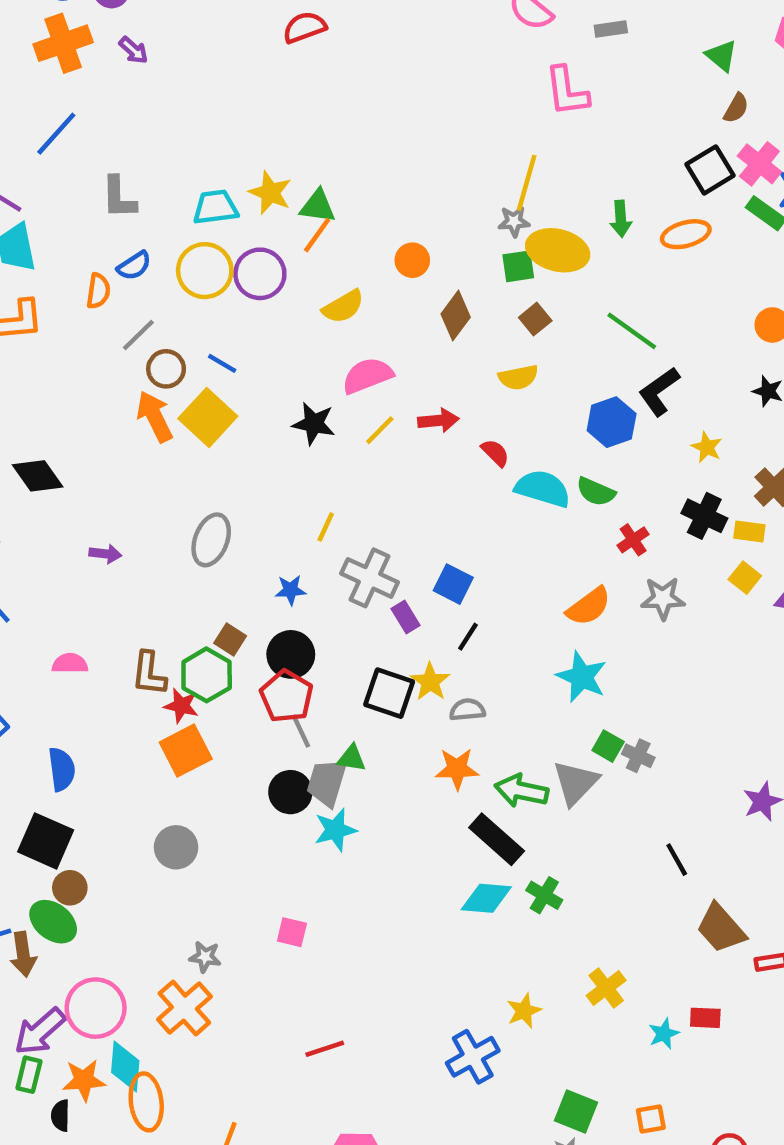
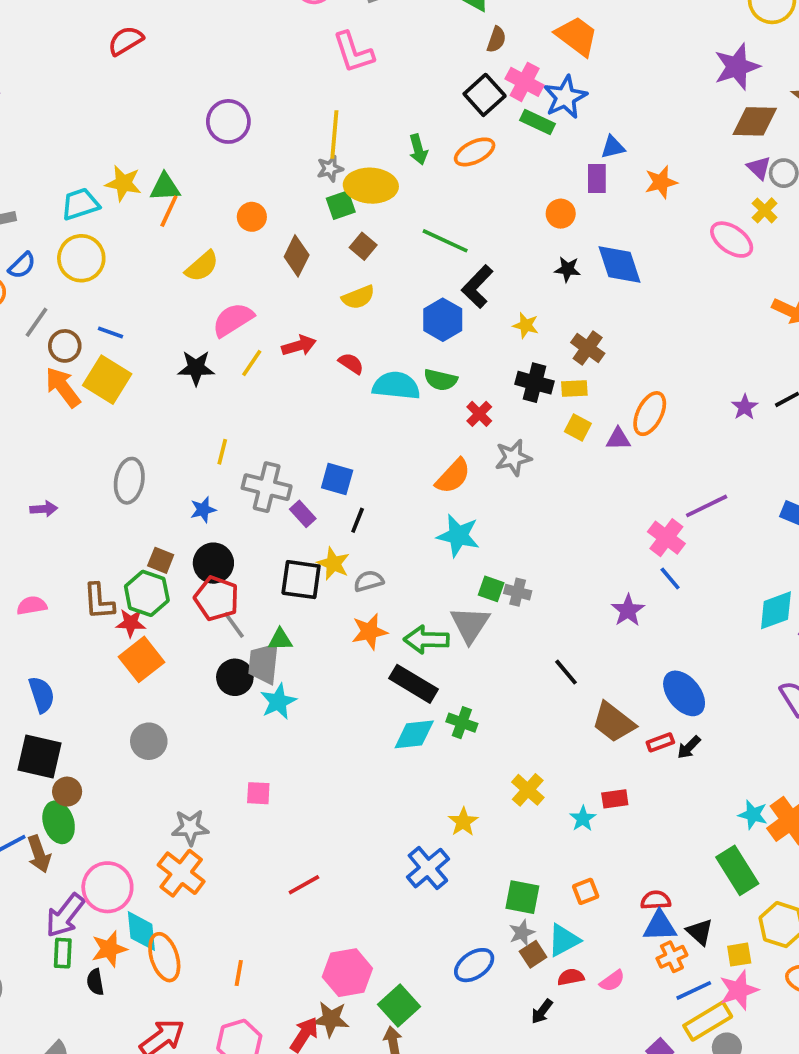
purple circle: (260, 274) -> (228, 121), moved
green ellipse: (53, 922) -> (59, 822), turned 45
gray star: (205, 957) -> (190, 827), size x1.4

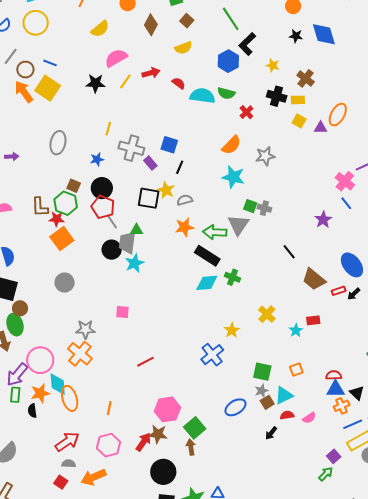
green line: (445, 241) -> (231, 19), turned 30
gray star: (513, 458) -> (265, 156), moved

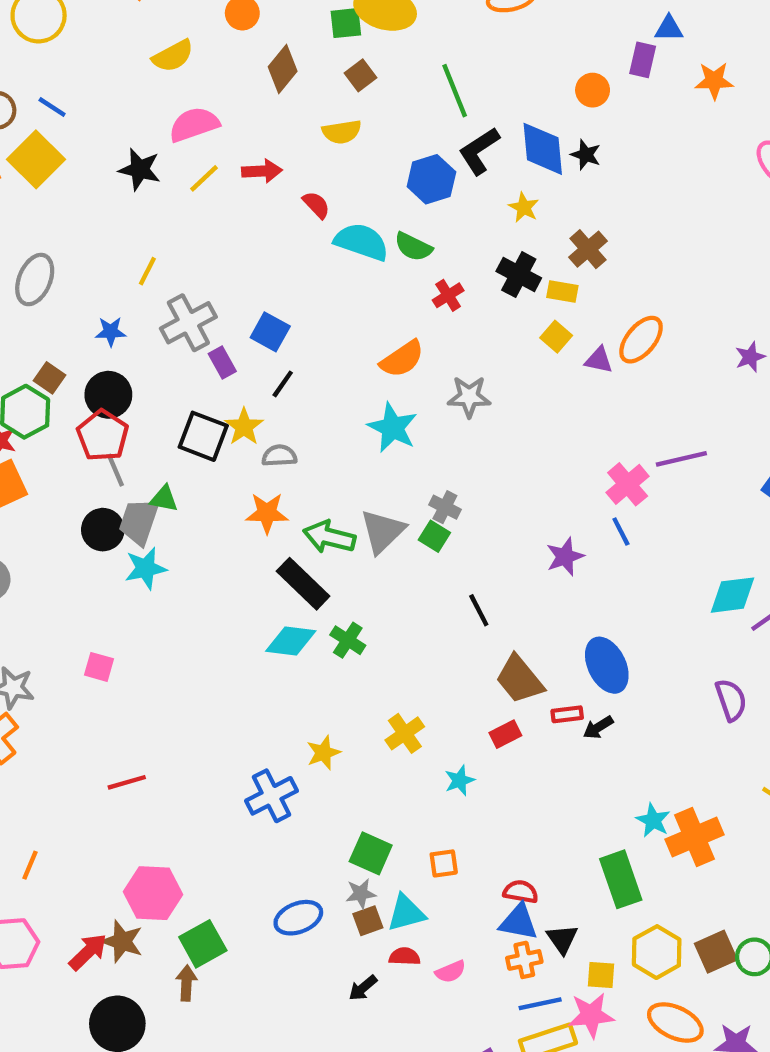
blue diamond: (324, 34) -> (543, 149), moved
gray cross: (131, 148) -> (188, 323), turned 35
green square: (250, 206) -> (434, 536), moved
red rectangle: (313, 320) -> (505, 734), moved, turned -32

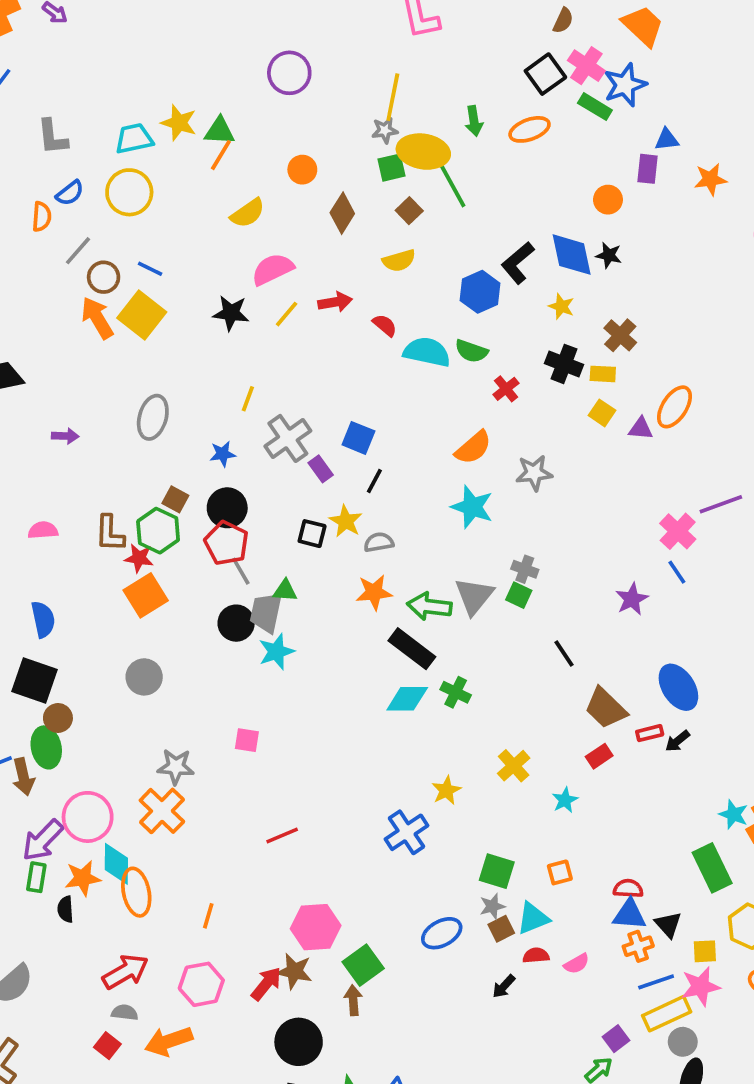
green line: (455, 91) -> (452, 185), moved
black square: (203, 436) -> (312, 534), size x0.7

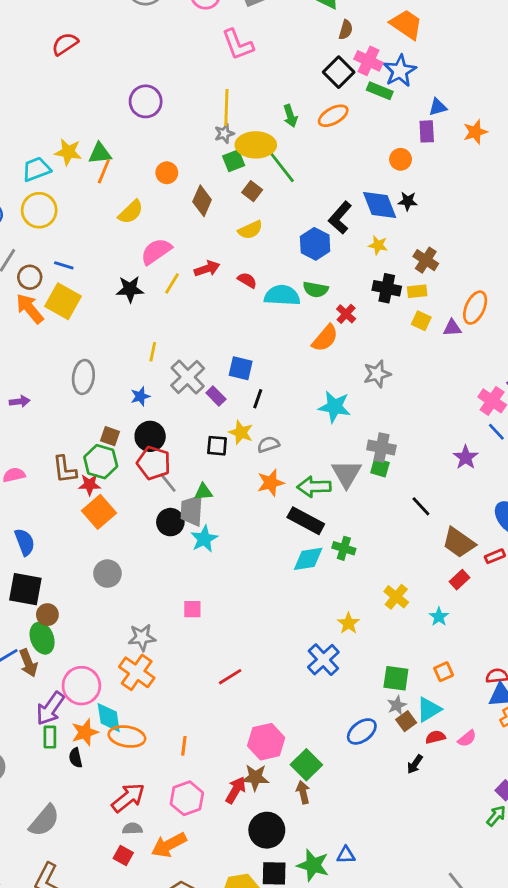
orange semicircle: (473, 448) -> (325, 338), moved
gray cross: (525, 569) -> (381, 447), size x1.4
orange ellipse: (136, 892) -> (127, 737), turned -60

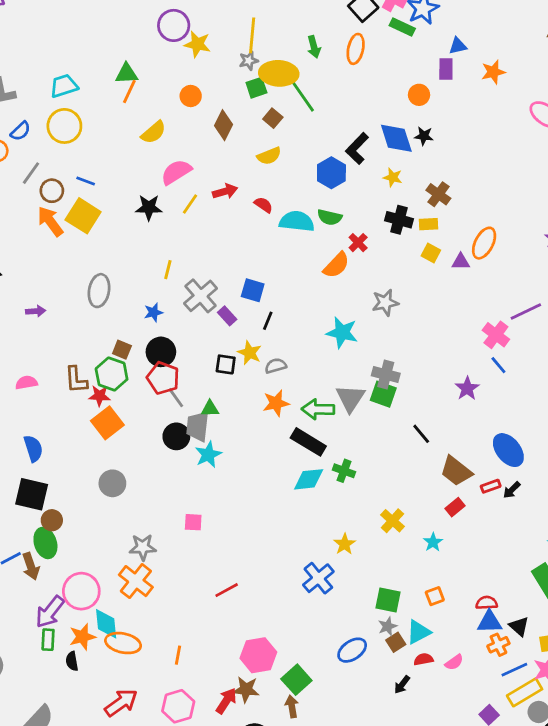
orange ellipse: (333, 116) -> (356, 49), turned -52
yellow star: (68, 152) -> (197, 44), moved
green square: (380, 468) -> (383, 394), size x1.4

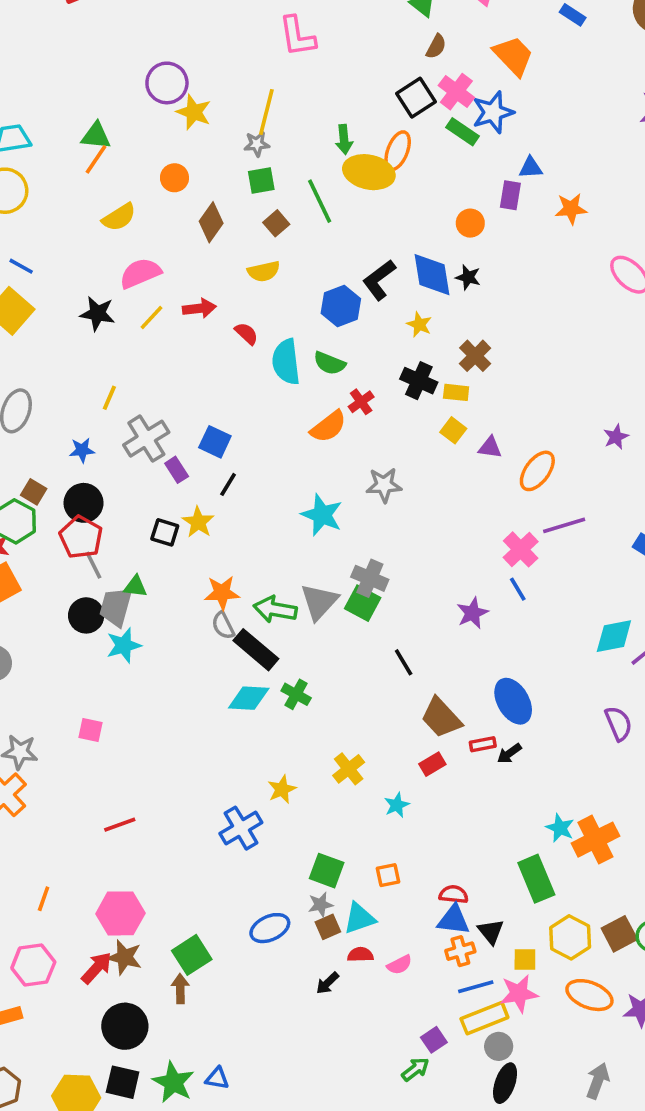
yellow ellipse: (279, 73) -> (369, 172), moved
cyan semicircle: (297, 221) -> (286, 362), turned -112
orange ellipse: (484, 243) -> (537, 471), moved
gray semicircle: (276, 366) -> (223, 626), moved, turned -110
pink hexagon: (258, 655) -> (120, 913), moved

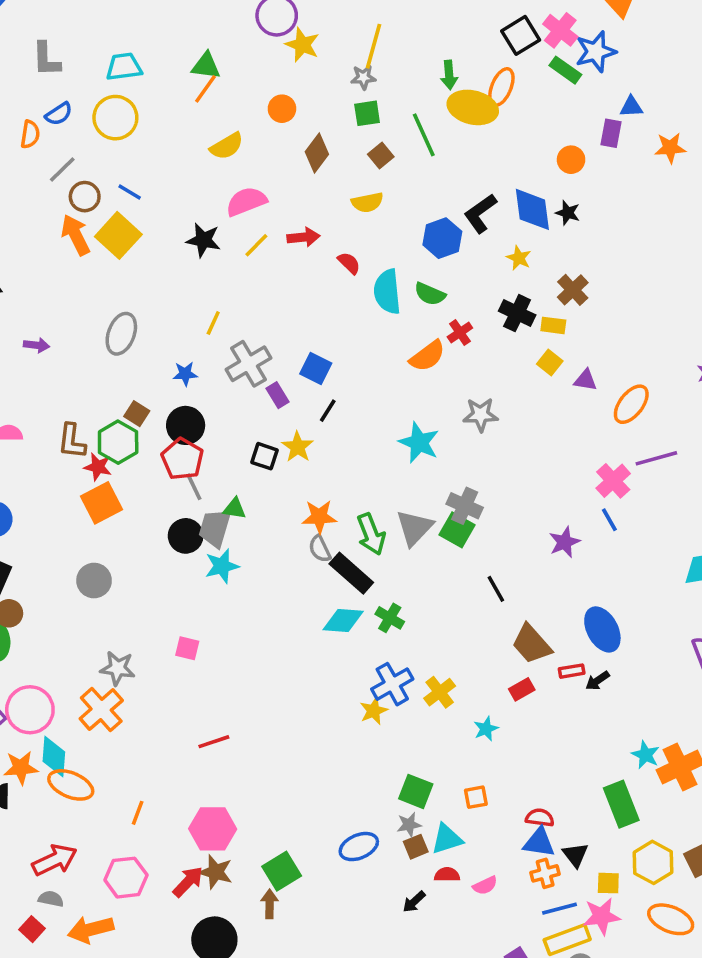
green arrow: (275, 609) -> (371, 534), turned -123
blue cross: (241, 828) -> (392, 684), moved

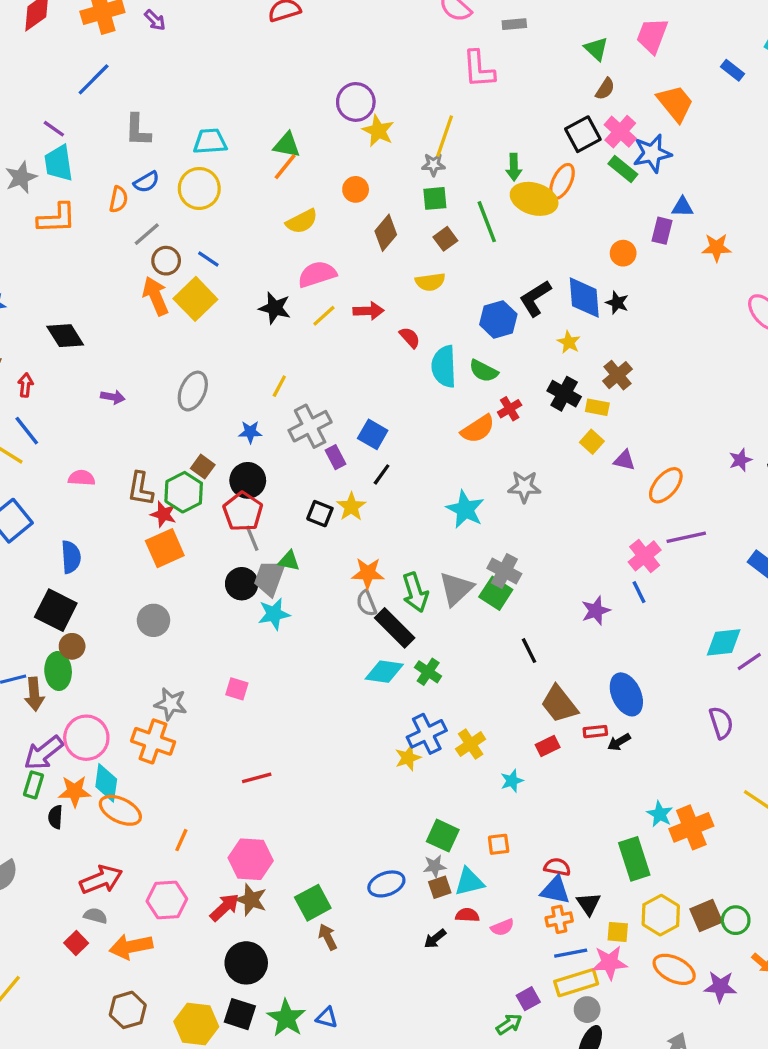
orange cross: (101, 709) -> (153, 741), turned -33
brown arrow: (270, 904) -> (328, 937), moved, turned -30

